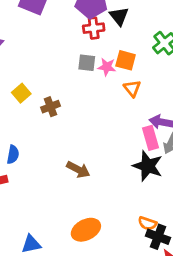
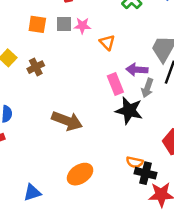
orange square: (126, 60) -> (37, 24), moved
pink rectangle: (151, 138) -> (115, 84), moved
brown arrow: (78, 170) -> (67, 121), size x1.4

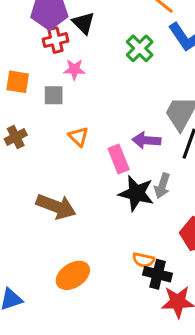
gray square: (64, 24) -> (54, 95), moved
pink star: (82, 26) -> (74, 69), moved
orange triangle: (107, 42) -> (78, 137), moved
gray arrow: (147, 88) -> (162, 186), moved

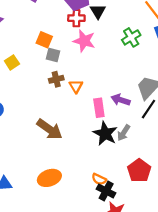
pink star: (74, 69) -> (84, 41), size x1.5
gray square: (54, 95) -> (53, 55), moved
brown cross: (16, 137) -> (56, 79), moved

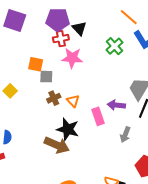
black star: (105, 134) -> (68, 129), moved

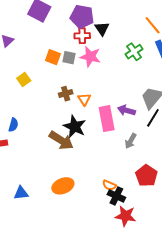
gray square: (46, 77) -> (69, 58), moved
pink rectangle: (98, 116) -> (107, 119), size x1.4

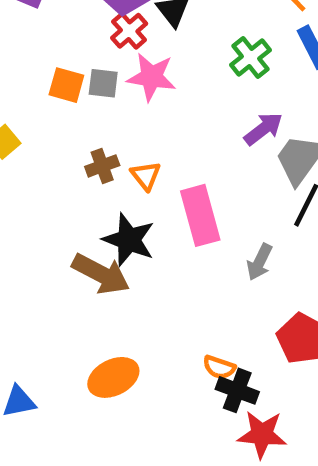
red cross: (82, 36) -> (129, 31), turned -35
purple arrow: (126, 110) -> (263, 129), moved, turned 132

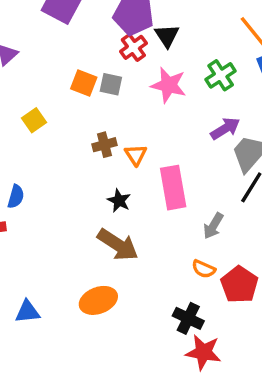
pink star: (151, 77) -> (169, 85), moved
black star: (129, 240) -> (119, 201), size x0.6
brown arrow: (101, 274) -> (118, 245), moved
orange semicircle: (219, 367) -> (204, 269), moved

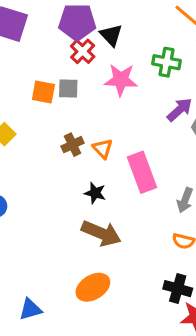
green cross: (221, 75) -> (166, 62), turned -36

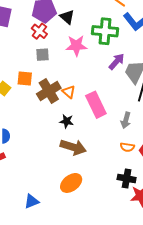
red cross: (83, 51) -> (39, 31), moved
green cross: (166, 62) -> (105, 31), size x1.4
orange square: (43, 92) -> (25, 79), moved
brown cross: (73, 145) -> (49, 91), size x1.6

